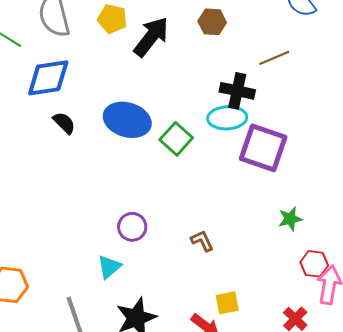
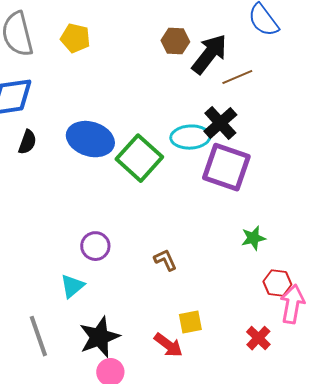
black arrow: (151, 37) -> (209, 54), moved
black cross: (237, 91) -> (220, 123), moved, turned 36
black semicircle: (64, 123) -> (27, 142), turned 65
green square: (176, 139) -> (139, 158), size x1.4

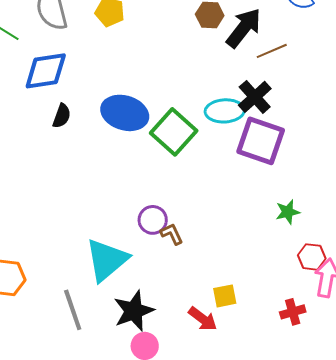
purple circle: (95, 246) -> (153, 220), moved
brown L-shape: (165, 260) -> (172, 234), moved
cyan triangle: (72, 286) -> (107, 260), size x1.8
red cross: (258, 338) -> (293, 312), turned 30

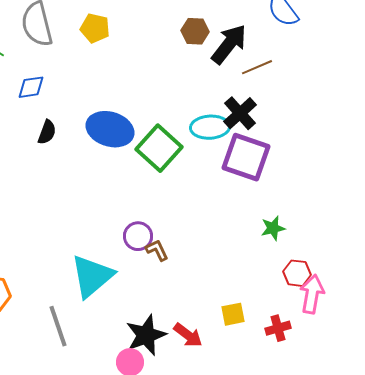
blue diamond: (46, 71) -> (31, 87), size x0.6
yellow square: (225, 296) -> (233, 314), moved
black star: (134, 311) -> (146, 335), moved

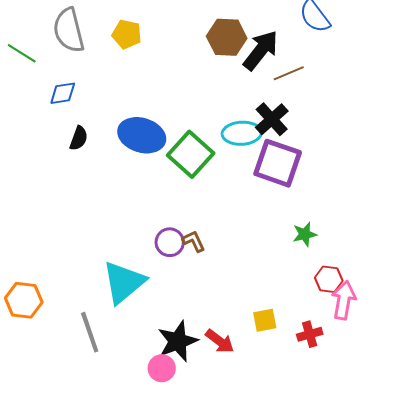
brown hexagon: (195, 31) -> (227, 37), size x1.4
brown L-shape: (157, 250) -> (194, 241), moved

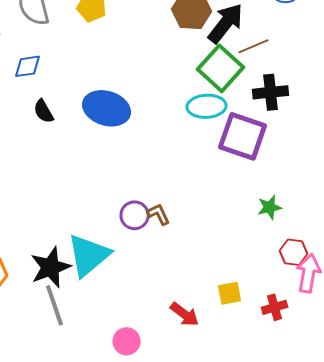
black cross: (272, 119) -> (271, 92), moved, turned 36
black semicircle: (79, 138) -> (44, 111), turned 130
green square: (191, 154) -> (221, 68), moved
black star: (178, 341) -> (51, 267), moved

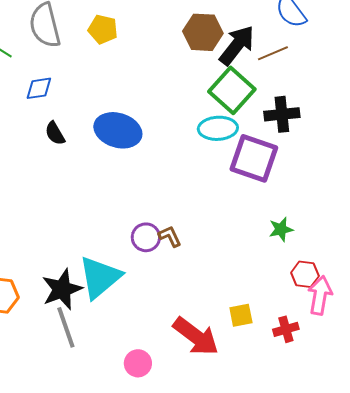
brown line: (254, 46) -> (273, 53), moved
red arrow: (185, 314) -> (196, 336), size x1.6

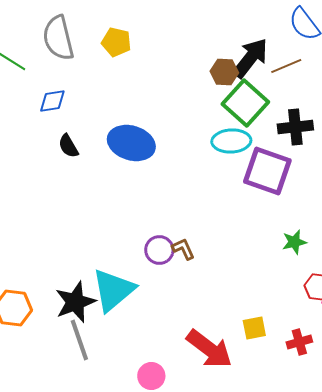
brown hexagon: (203, 32) -> (224, 72), moved, size x0.7

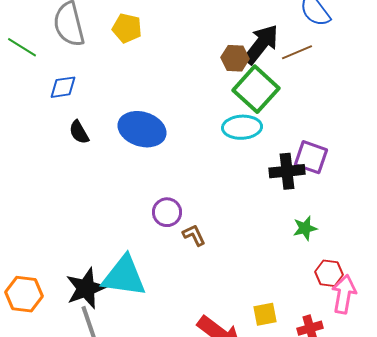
black cross: (295, 127) -> (287, 171), moved
purple square: (267, 171) -> (311, 157), moved, size x0.7
purple circle: (159, 250) -> (167, 212), moved
cyan triangle: (113, 290) -> (124, 276), turned 48

